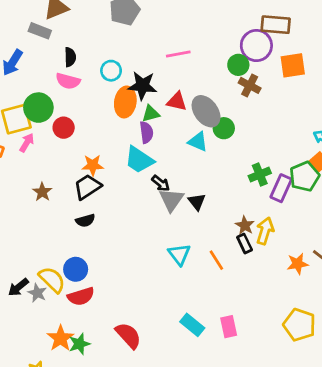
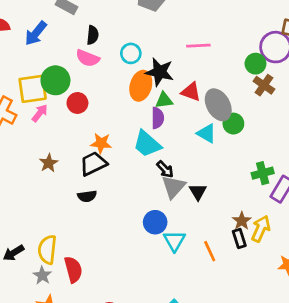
blue circle: (76, 269) -> (155, 222), moved
yellow semicircle: (52, 280) -> (47, 250), turned -136
gray star: (37, 293) -> (42, 275), moved
red semicircle: (81, 296) -> (73, 269), turned -95

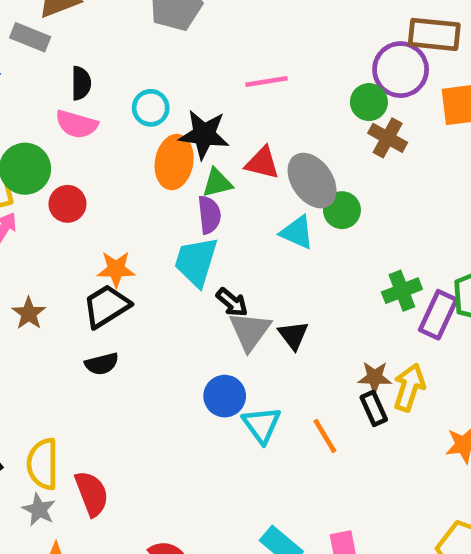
cyan trapezoid: (147, 144) -> (196, 262), turned 72
brown star: (242, 221) -> (375, 377), turned -30

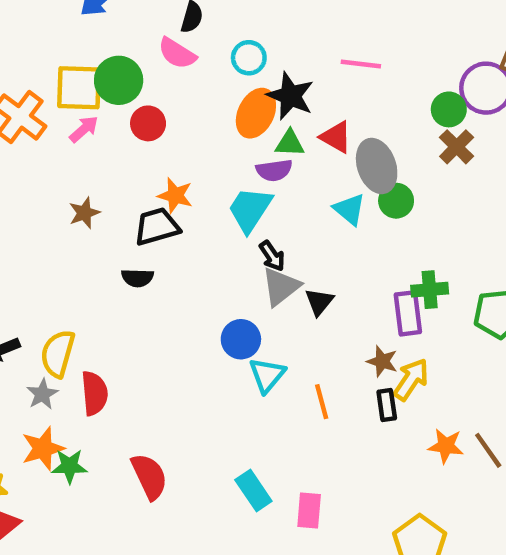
purple semicircle: (209, 215) -> (274, 170), turned 72
purple rectangle: (438, 315) -> (408, 313), moved, turned -48
black rectangle: (374, 408) -> (387, 405), moved

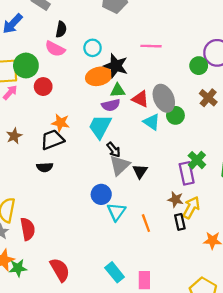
orange ellipse: (256, 113) -> (99, 76), turned 55
red triangle: (336, 137) -> (140, 99), moved
brown cross: (457, 147) -> (208, 98), moved
green cross: (430, 290) -> (197, 160), turned -36

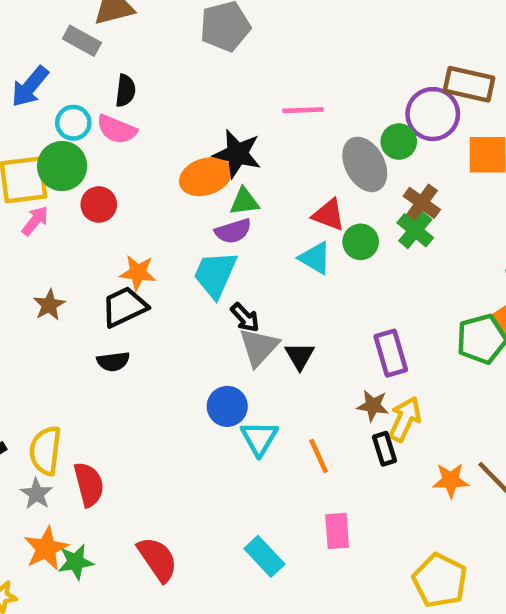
cyan circle: (93, 48) -> (73, 123), moved
gray ellipse: (164, 98) -> (365, 164), moved
red triangle: (140, 99) -> (329, 215), moved
green cross: (197, 160) -> (415, 230), moved
pink rectangle: (144, 280) -> (337, 531), moved

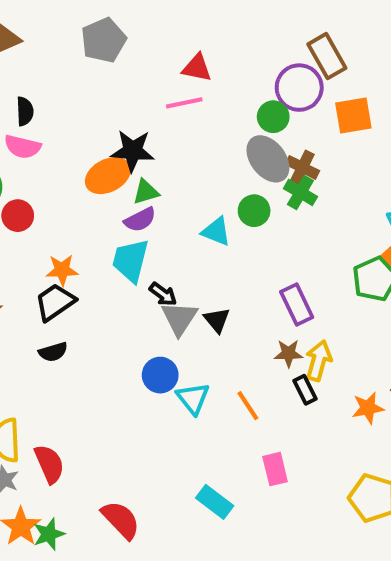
brown rectangle: (469, 84) -> (327, 56), turned 57
gray ellipse: (365, 164) -> (268, 159), moved
red triangle: (329, 215) -> (197, 68), moved

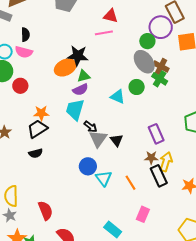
black rectangle: (305, 390) -> (159, 176), size x1.5
red semicircle: (49, 464) -> (45, 211), moved
pink rectangle: (275, 469) -> (143, 214), turned 35

